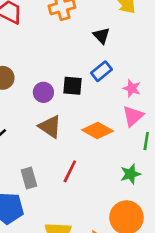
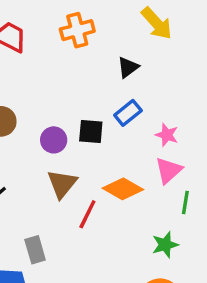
black triangle: (101, 36) -> (128, 67), turned 36
brown triangle: (50, 127) -> (62, 184), turned 35
red line: (70, 171) -> (87, 214), moved

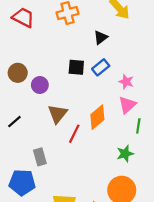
black square: (91, 131) -> (76, 67), moved
purple circle: (54, 140) -> (40, 85), moved
orange diamond: (123, 189) -> (97, 117), turned -70

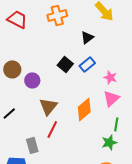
black square: (76, 67) -> (65, 64), turned 35
green line: (138, 126) -> (116, 124), moved
red line: (74, 134) -> (52, 129), moved

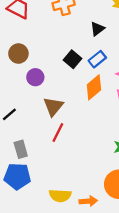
brown circle: (12, 69) -> (18, 54), moved
orange diamond: (84, 109) -> (94, 87), moved
gray rectangle: (32, 145) -> (21, 149), moved

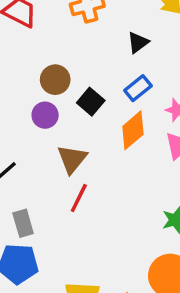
brown circle: (18, 54) -> (55, 80), moved
black square: (73, 59) -> (91, 102), moved

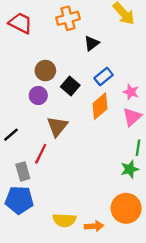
black triangle: (138, 42) -> (92, 43), moved
red line: (79, 198) -> (41, 154), moved

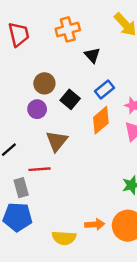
red trapezoid: (20, 23) -> (19, 34), turned 50
black triangle: (92, 43) -> (92, 55), turned -35
red line: (41, 154) -> (40, 169), turned 60
orange arrow: (94, 226) -> (95, 224), moved

